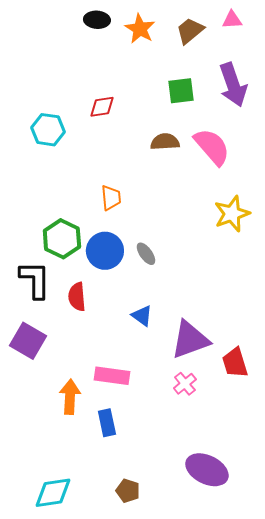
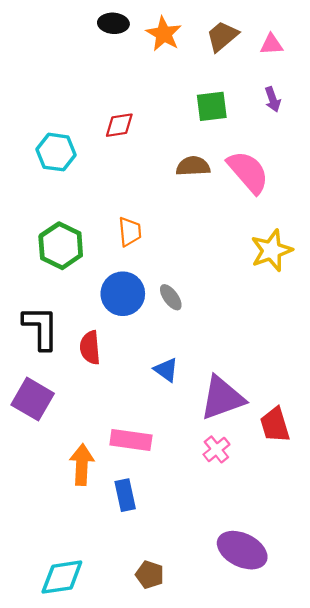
pink triangle: (232, 20) -> (271, 44), moved
purple arrow: (233, 85) -> (273, 99), size x0.5
green hexagon: (62, 239) -> (61, 246), moved

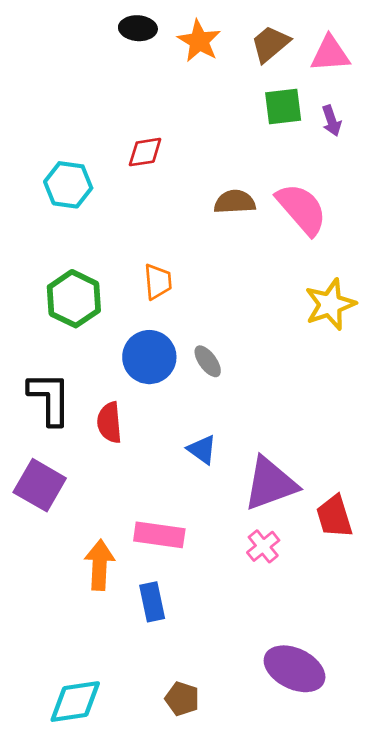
pink triangle: (271, 44) -> (330, 54), size x1.4
green square: (212, 106) -> (283, 106), moved

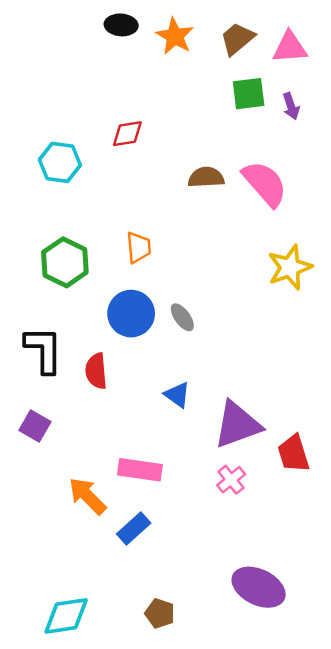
purple square: (40, 485) -> (35, 426), size x0.7
orange arrow: (99, 565) -> (87, 496), turned -48
blue rectangle: (152, 602) -> (134, 528), turned 60

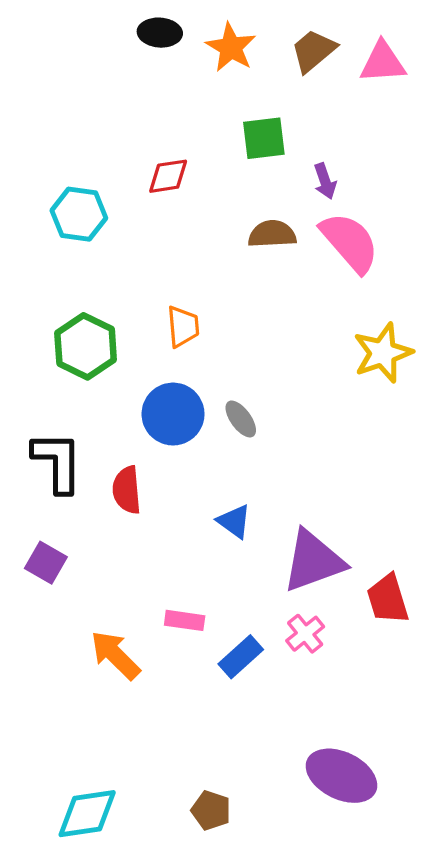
green square: (249, 94) -> (264, 138), moved
purple arrow: (291, 106) -> (325, 181), moved
pink rectangle: (140, 470) -> (185, 620), size x0.7
blue rectangle: (134, 528) -> (241, 657), moved

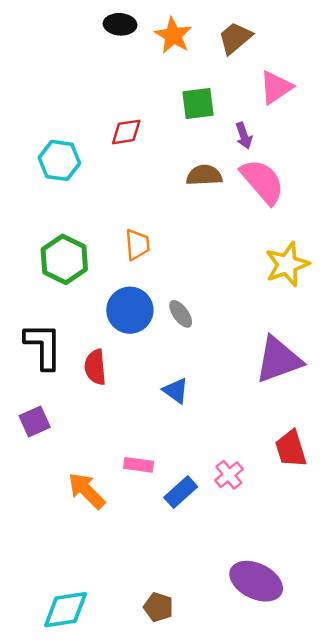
pink triangle: (383, 62) -> (276, 87), moved, turned -30
purple triangle: (313, 561) -> (278, 360), moved
purple square: (46, 563) -> (35, 422), turned 36

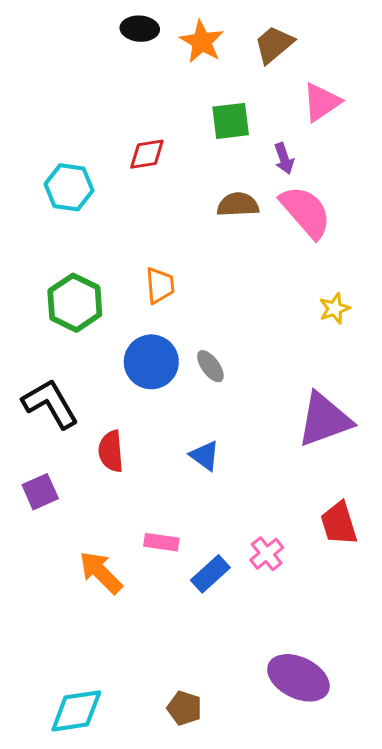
yellow star: (287, 264) -> (334, 308), size x0.6
black L-shape: (43, 346) -> (50, 404), turned -30
red semicircle: (95, 367) -> (111, 451), moved

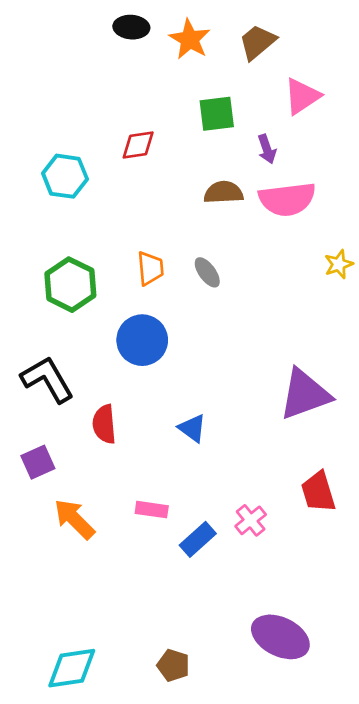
pink semicircle: (306, 212) -> (287, 199), turned 124
yellow star: (334, 308) -> (339, 264), moved
gray ellipse: (210, 366) -> (207, 272), moved
orange arrow: (101, 572) -> (74, 519), moved

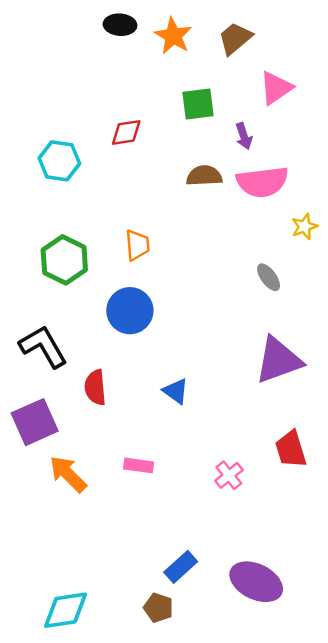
yellow star: (339, 264) -> (304, 226), moved
gray ellipse: (207, 272) -> (269, 277), moved
purple square: (38, 462) -> (35, 422), size x1.5
blue rectangle: (198, 539) -> (181, 567), moved

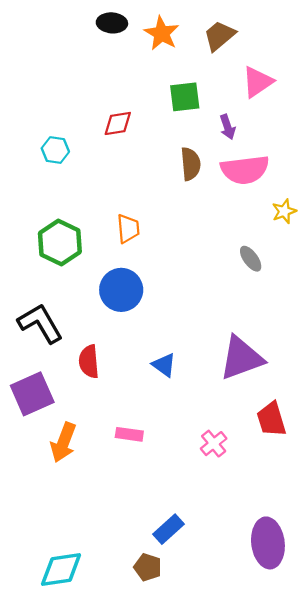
cyan hexagon: (59, 161) -> (55, 150), size x0.7
brown semicircle: (204, 176) -> (191, 164), turned 88
purple triangle: (278, 360) -> (241, 358), moved
orange arrow: (68, 474) -> (63, 442), turned -114
purple ellipse: (256, 582) -> (268, 543), moved, turned 57

